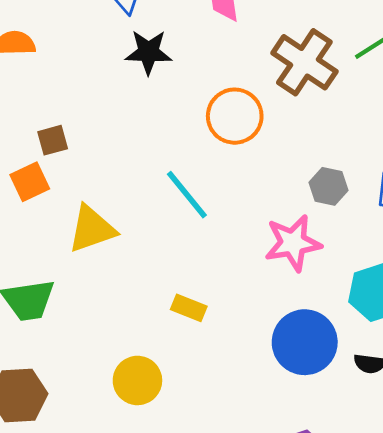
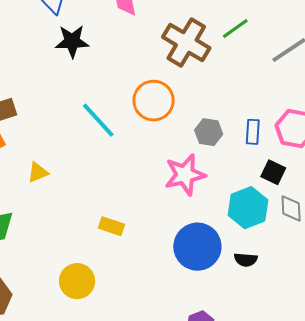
orange circle: (235, 116) -> (154, 101), moved
cyan line: (187, 195) -> (98, 120), moved
yellow triangle: (92, 229) -> (38, 172), size x0.6

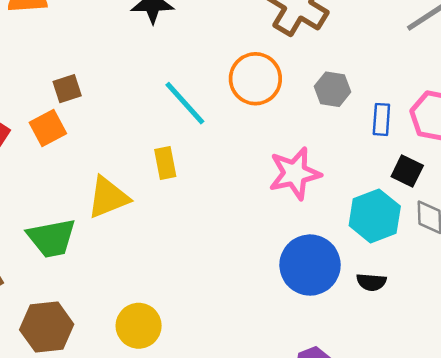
gray hexagon: (209, 132) -> (333, 89), moved
yellow triangle: (38, 172) -> (108, 197), moved, size x1.6
yellow rectangle: (112, 226) -> (165, 163), moved, turned 60
yellow circle: (77, 281) -> (139, 326), moved

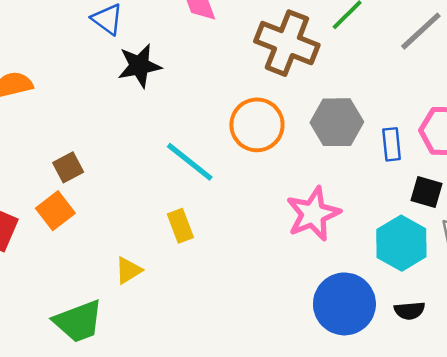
gray hexagon: (333, 89) -> (337, 122), size x1.4
yellow triangle: (108, 197) -> (128, 270), size x0.6

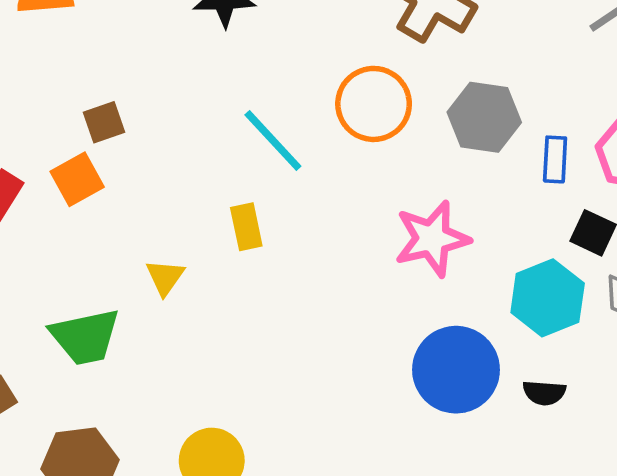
yellow triangle: (128, 270) -> (165, 277), turned -32

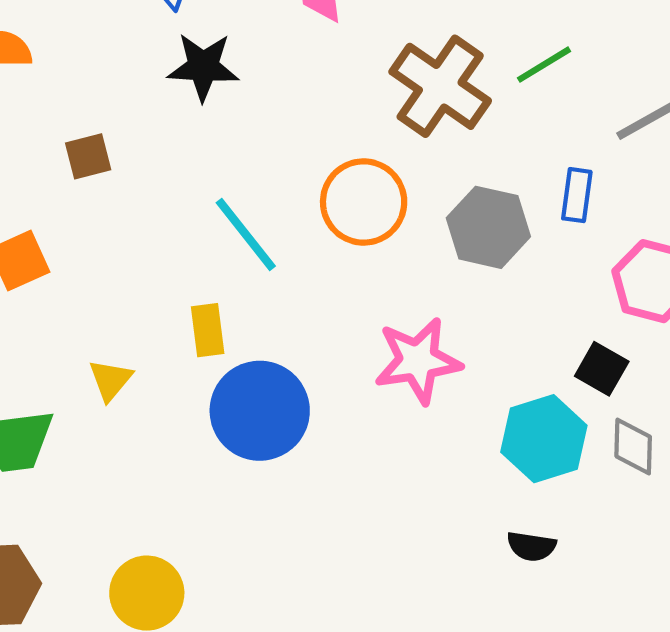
brown square: (104, 122) -> (88, 156), moved
blue rectangle: (555, 159) -> (577, 195), moved
blue circle: (456, 370) -> (260, 411), moved

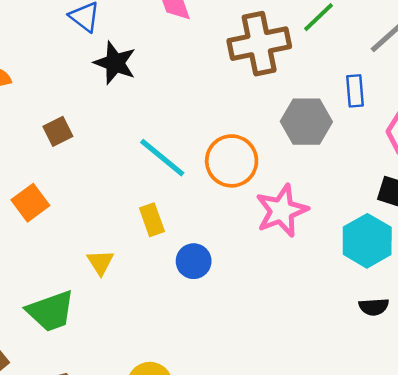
black star: (203, 67) -> (115, 63), turned 30
brown cross: (440, 86) -> (259, 44), turned -34
orange circle: (364, 202) -> (232, 161), moved
blue circle: (260, 411) -> (194, 261), size x0.6

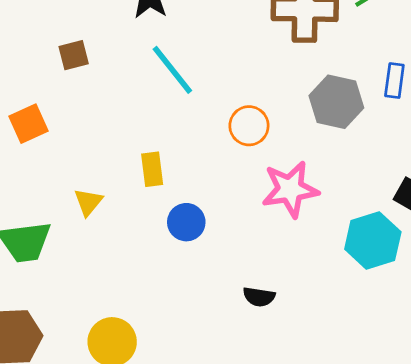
cyan line: (162, 158) -> (172, 70), moved
orange circle: (232, 161) -> (249, 126), size x0.7
black semicircle: (374, 307) -> (259, 297), moved

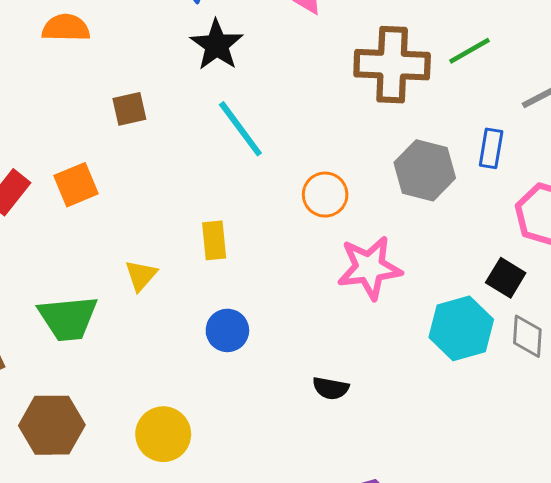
blue circle: (186, 222) -> (227, 330), moved

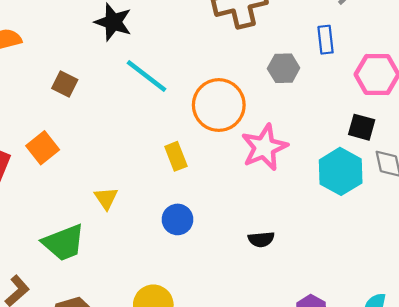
brown square: (129, 109) -> (65, 84), turned -35
gray hexagon: (425, 170) -> (284, 68), size x0.7
orange circle: (325, 195) -> (219, 105), size x1.6
yellow rectangle: (214, 240) -> (176, 156), moved

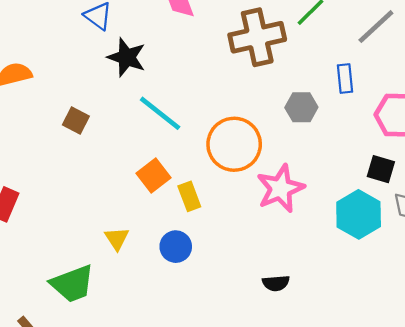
orange square: (43, 148) -> (154, 176), moved
blue circle: (178, 219) -> (176, 247), moved

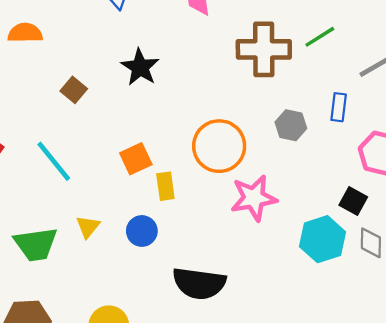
black star: (127, 57) -> (140, 67), moved
cyan line: (160, 113) -> (54, 161), moved
yellow triangle: (117, 239) -> (88, 227), moved
black semicircle: (276, 283) -> (199, 283), moved, size x2.0

